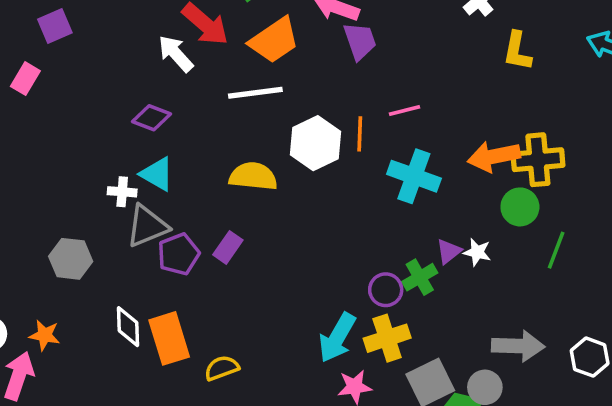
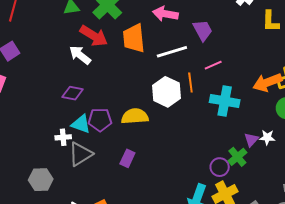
orange trapezoid: (274, 40) -> (134, 38), turned 128
purple trapezoid: (360, 41) -> (203, 30), moved
white line: (255, 93) -> (172, 52), moved
purple pentagon: (179, 254) -> (100, 120), moved, turned 30

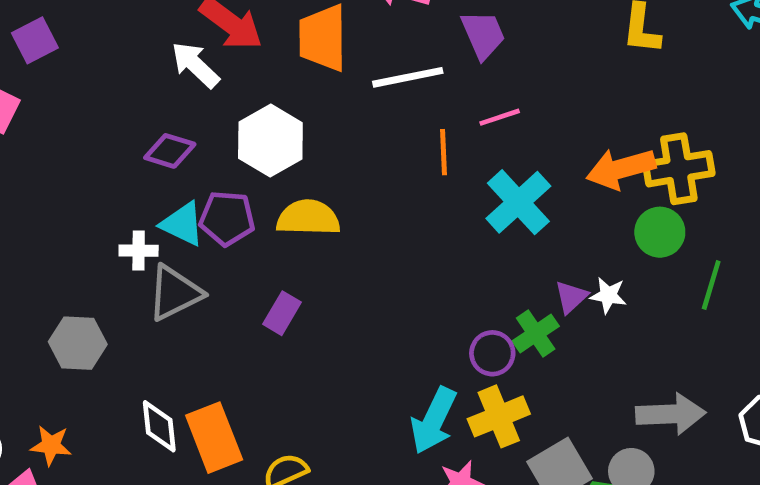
white hexagon: (167, 92) -> (270, 141), moved
cyan cross: (225, 101) -> (518, 202), turned 32

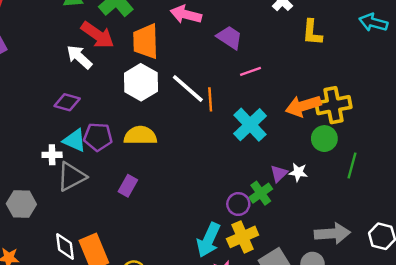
purple trapezoid: (483, 35) -> (229, 38), turned -32
white line: (408, 77) -> (188, 88), moved, turned 54
pink line: (500, 117) -> (251, 71), moved
white hexagon: (270, 141) -> (141, 82), moved

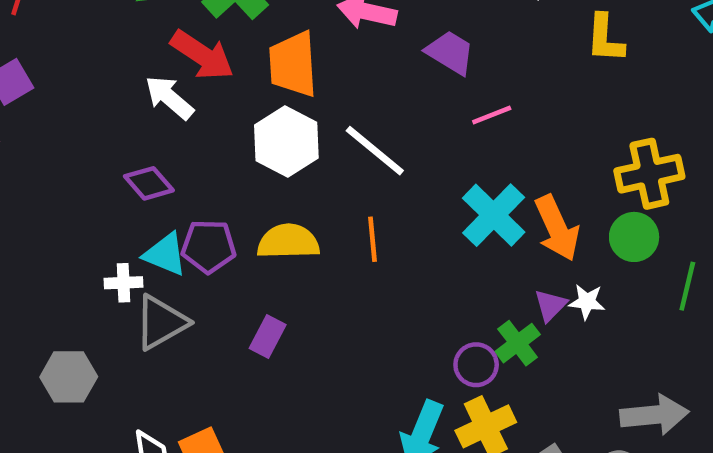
orange line: (210, 99) -> (372, 239), moved
purple diamond: (67, 102) -> (149, 183), turned 35
orange arrow: (303, 106) -> (557, 228), moved, turned -96

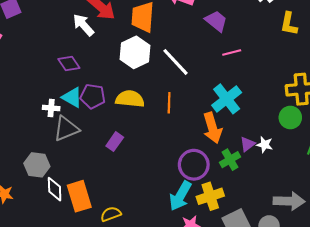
orange arrow: (557, 228) -> (212, 128), moved
purple circle: (476, 365) -> (194, 165), moved, size x1.5
gray hexagon: (69, 377) -> (37, 165), moved

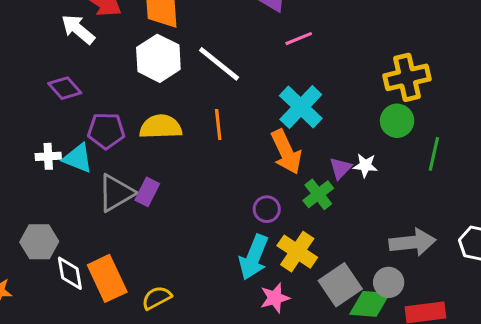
cyan triangle: (72, 97) -> (78, 158), moved
gray triangle: (66, 129) -> (116, 193), moved
purple circle: (194, 165) -> (267, 209), size x0.6
yellow cross: (210, 196) -> (297, 252), turned -30

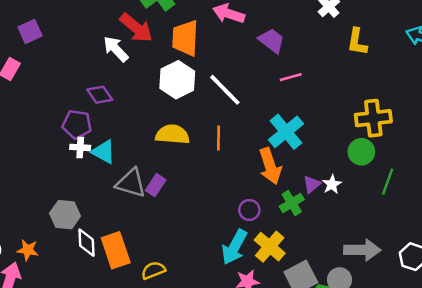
purple pentagon: (106, 131) -> (77, 124), moved
white star: (365, 165) -> (332, 184), turned 30
gray triangle: (116, 193) -> (131, 183), turned 40

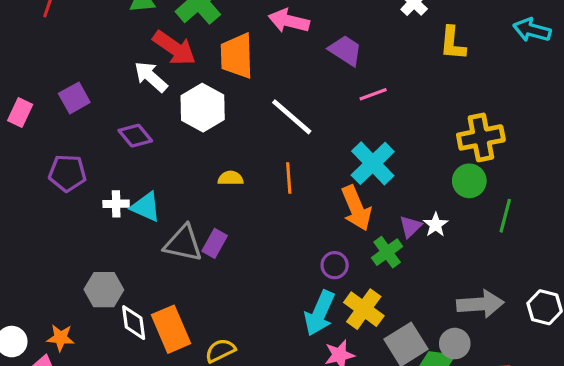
purple square: (30, 31) -> (74, 98), moved
white hexagon: (177, 80) -> (203, 108), moved
purple pentagon: (77, 124) -> (67, 173), moved
yellow semicircle: (172, 134) -> (231, 178), size x0.6

